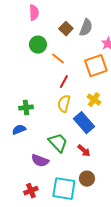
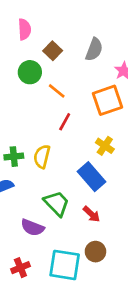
brown square: (66, 29) -> (53, 51), moved
yellow semicircle: (64, 104) -> (42, 157), moved

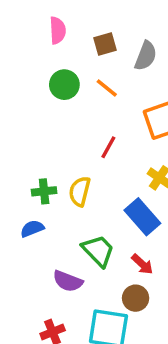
brown square: (53, 51) -> (105, 44), moved, turned 30
orange line: (57, 91) -> (107, 88), moved
brown circle: (95, 252) -> (136, 298), moved

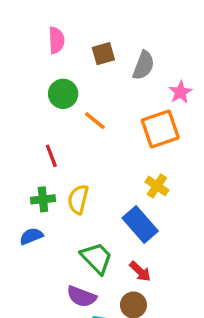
orange line: (107, 88) -> (95, 121), moved
red line: (108, 147) -> (51, 156), moved, turned -50
purple semicircle: (68, 281) -> (82, 297), moved

